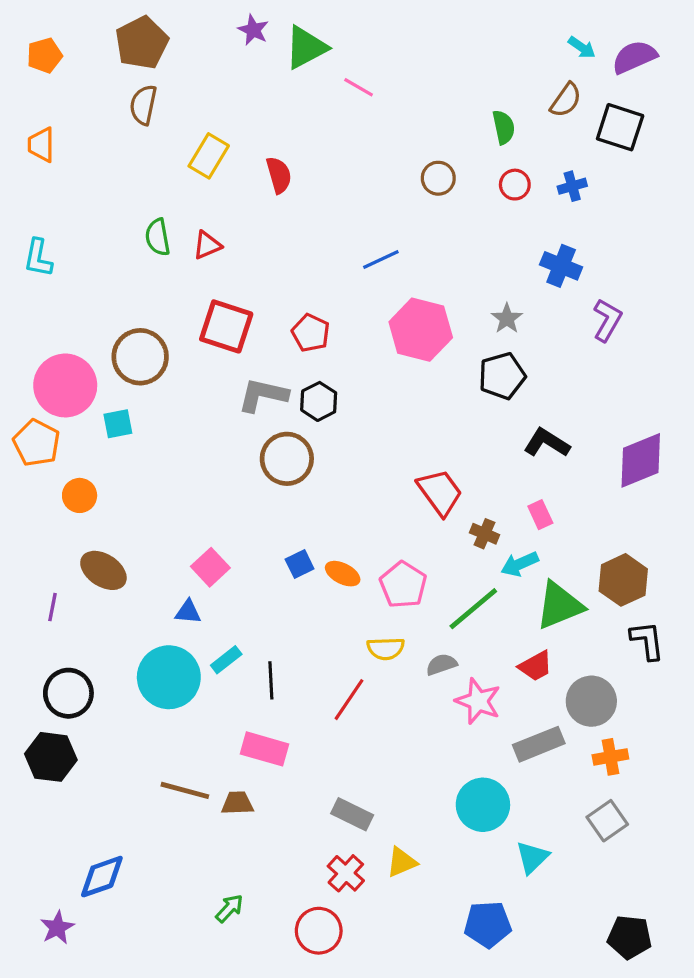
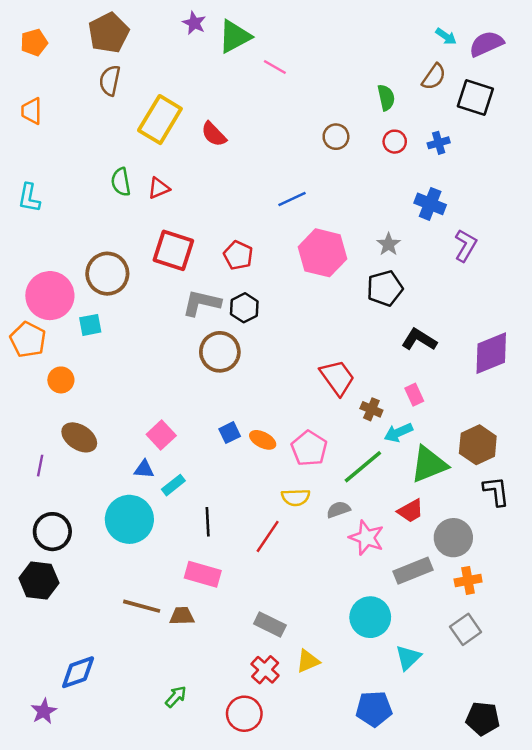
yellow rectangle: (209, 156) -> (160, 120), size x1.4
red semicircle: (279, 175) -> (214, 134), turned 152
cyan rectangle: (226, 660) -> (173, 485), moved

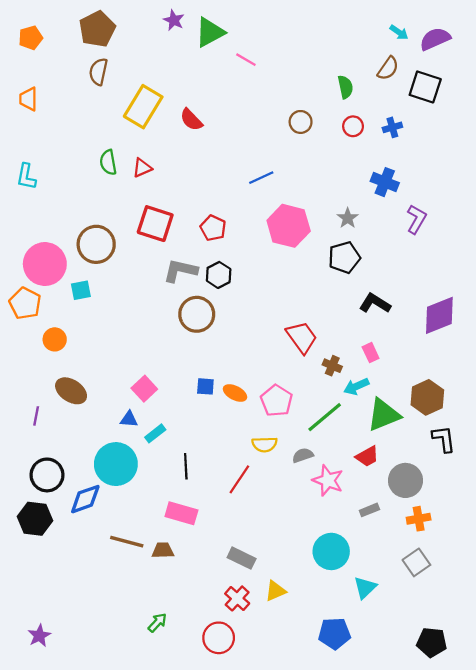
blue square: (230, 433) -> (205, 386), turned 30
gray rectangle: (413, 571) -> (369, 510), size x0.6
blue diamond: (78, 672) -> (85, 499), moved

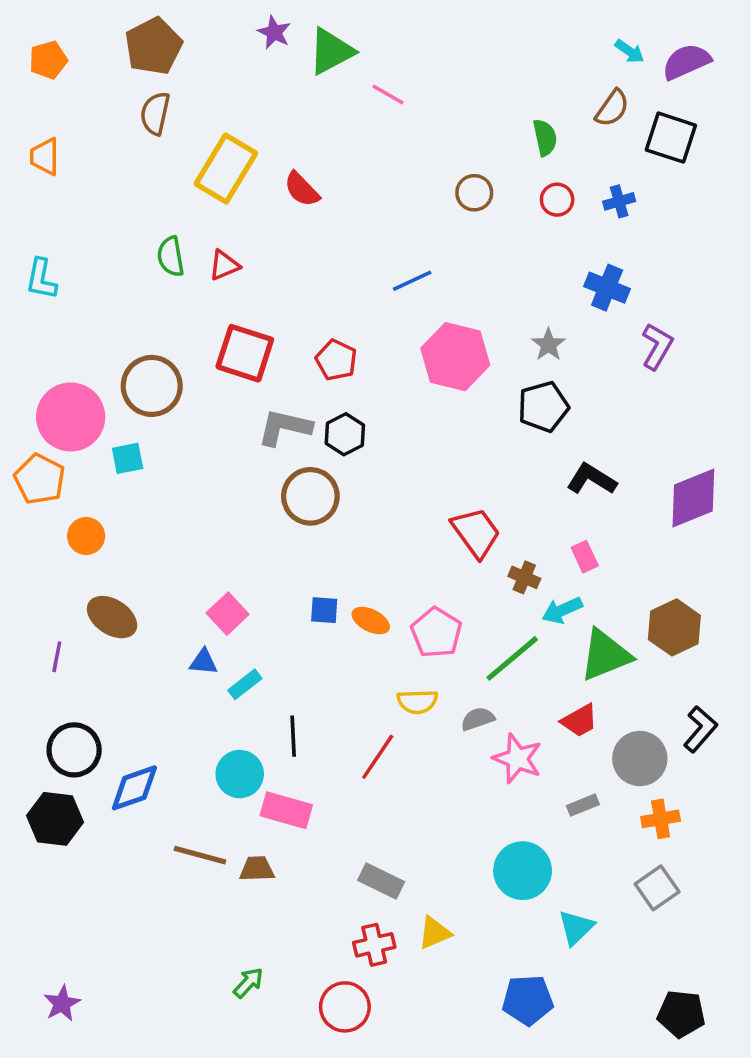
black L-shape: (444, 439) -> (700, 729), moved, turned 48
cyan circle: (116, 464) -> (240, 774), moved, size x0.7
red cross: (237, 598) -> (374, 945), turned 35

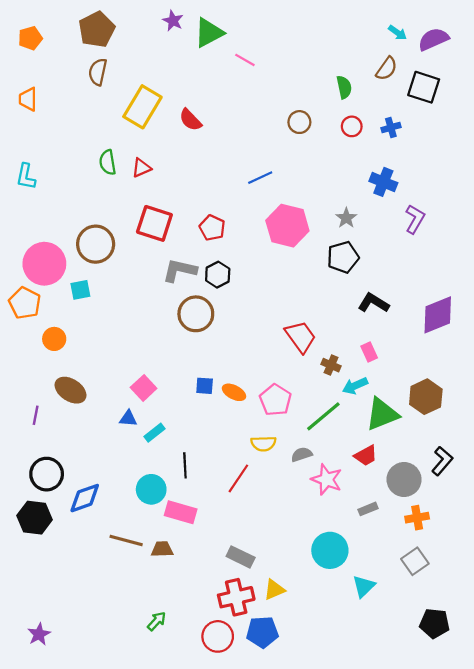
red cross: (374, 945) -> (236, 597), size x1.4
blue pentagon: (528, 1000) -> (262, 632), moved
black pentagon: (681, 1014) -> (435, 623), moved

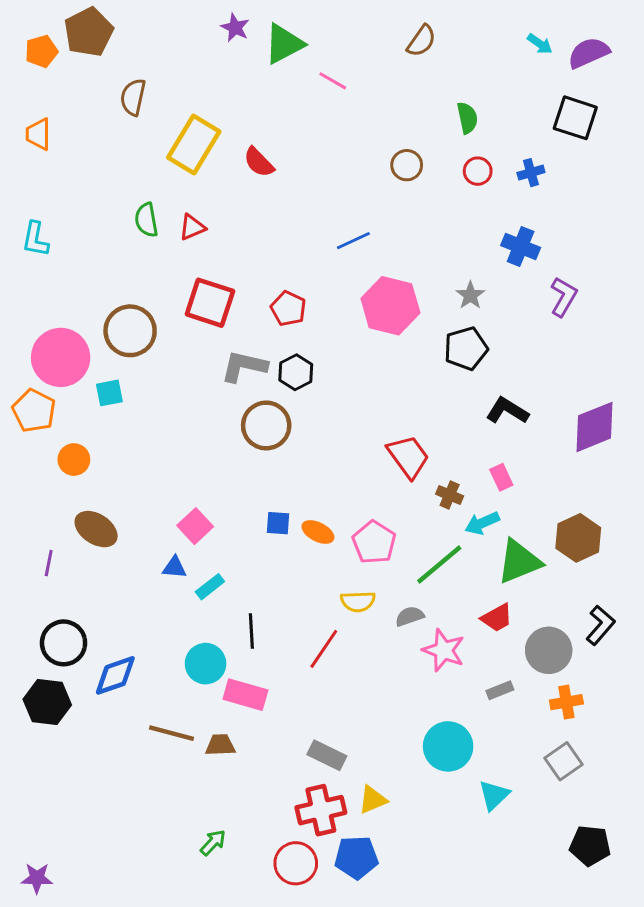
brown pentagon: (97, 29) -> (89, 32), moved
brown semicircle: (387, 69) -> (421, 41), moved
purple star: (39, 634) -> (37, 878), moved, turned 30

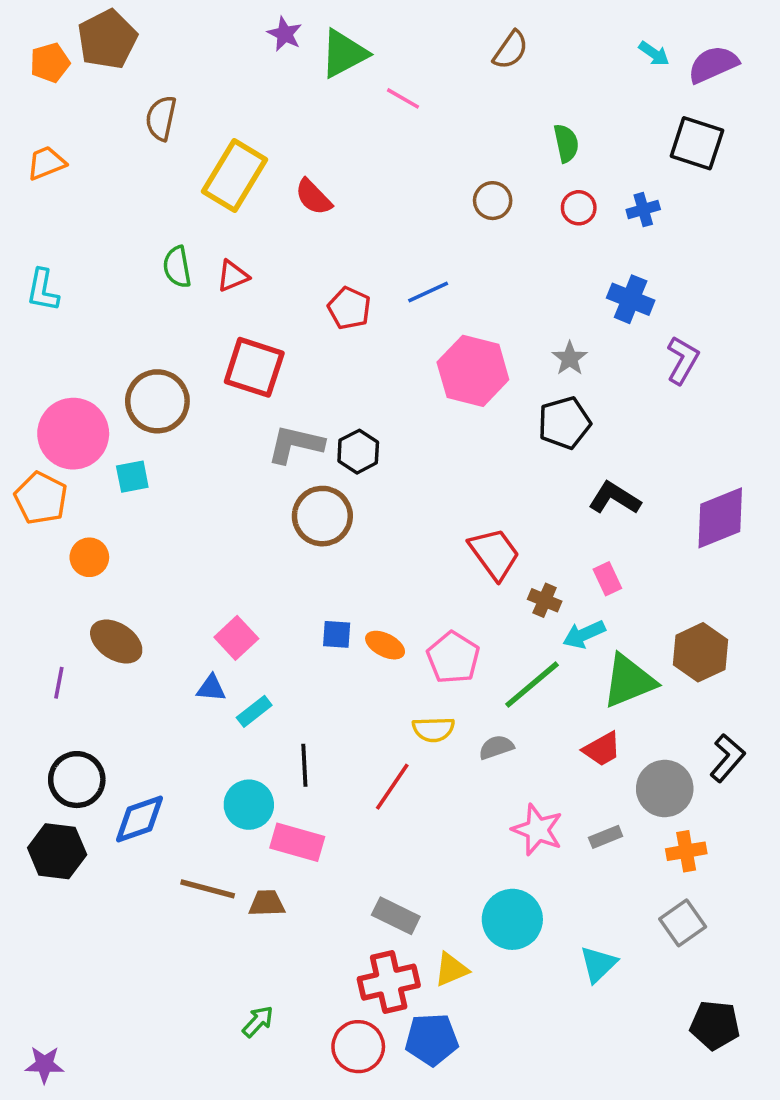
orange trapezoid: (38, 134) -> (46, 163), turned 68
red pentagon: (288, 309) -> (349, 308), moved
pink star: (444, 650) -> (537, 830), moved
cyan circle: (448, 746) -> (512, 919), moved

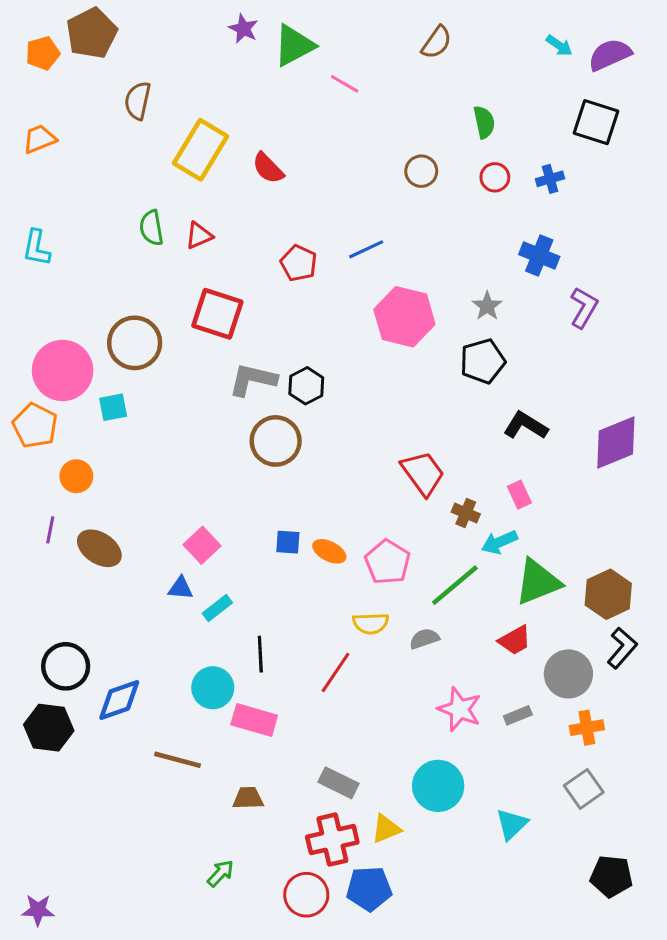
brown hexagon: (701, 652) -> (608, 594), moved
purple line: (59, 683) -> (50, 530), moved
brown trapezoid: (267, 903) -> (248, 798), moved

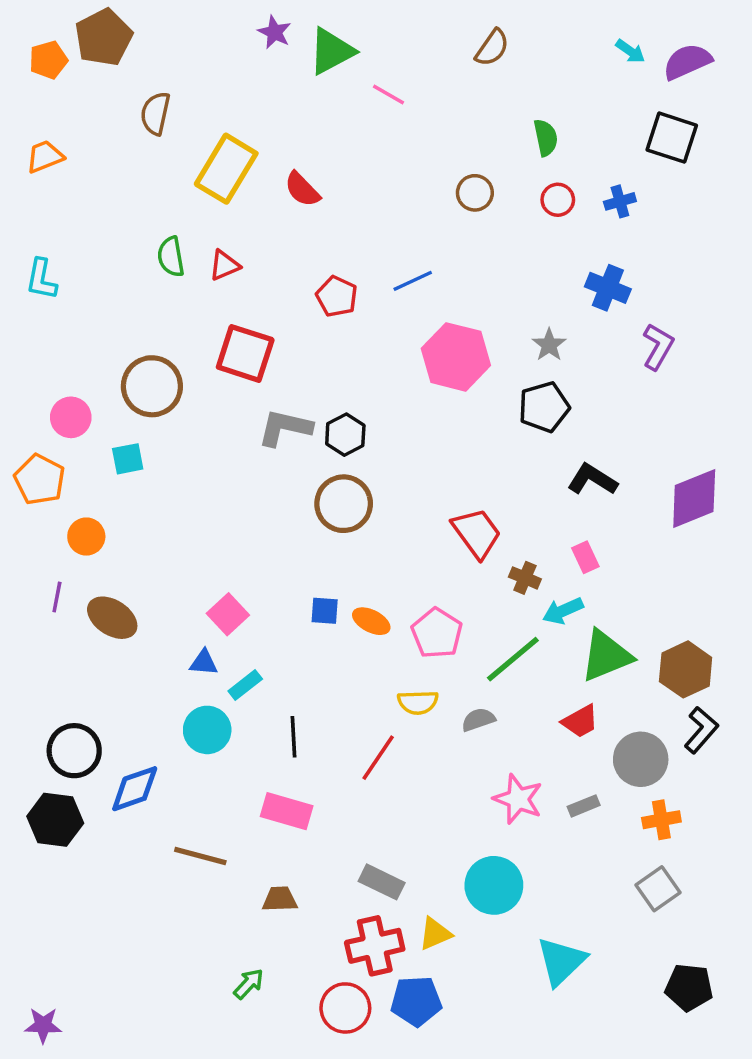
pink circle: (63, 370) -> (71, 417), size x0.6
brown circle: (276, 441) -> (344, 504), moved
cyan circle: (213, 688) -> (207, 730), moved
cyan triangle: (512, 824) -> (561, 961), moved, size x1.4

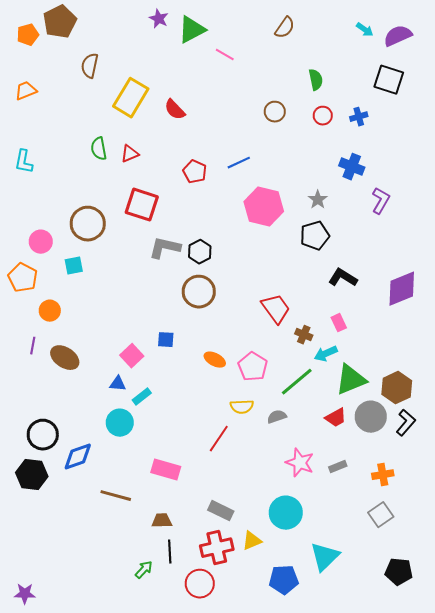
blue square: (325, 611) -> (166, 340), moved
black line: (294, 737) -> (170, 552), moved
gray circle: (641, 759) -> (371, 417), moved
blue pentagon: (416, 1001) -> (284, 580), moved

